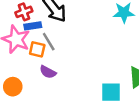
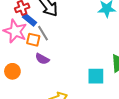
blue rectangle: (33, 26) -> (29, 20), turned 48

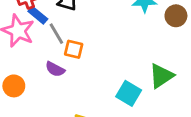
orange square: (33, 40) -> (74, 49), moved
cyan square: (96, 76) -> (129, 93), turned 30

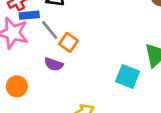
blue rectangle: (38, 15) -> (29, 15), turned -36
orange square: (74, 49) -> (69, 42), turned 30

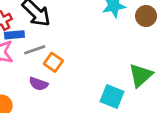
gray line: (50, 30) -> (35, 50), turned -70

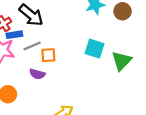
orange square: (53, 62) -> (48, 55), turned -35
cyan square: (112, 96) -> (94, 49), moved

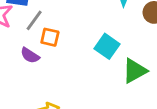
gray line: (32, 46) -> (34, 20), turned -48

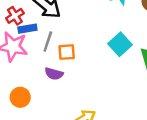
cyan square: (107, 46) -> (120, 44), turned 30

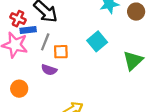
red cross: (15, 16) -> (18, 19), turned -35
cyan square: (120, 44) -> (97, 41), moved

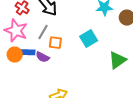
blue rectangle: (28, 30) -> (28, 52), moved
orange circle: (19, 89) -> (15, 55), moved

